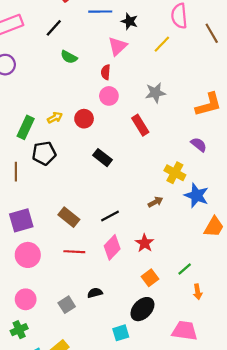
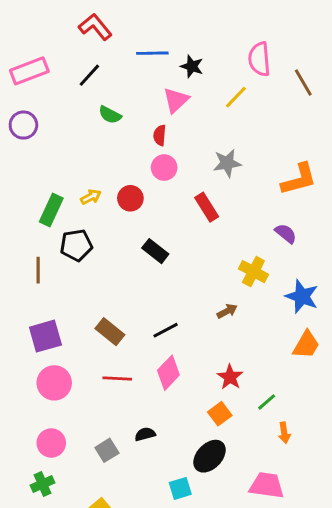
blue star: (197, 195) -> (302, 296), moved
red star: (145, 243) -> (230, 377), moved

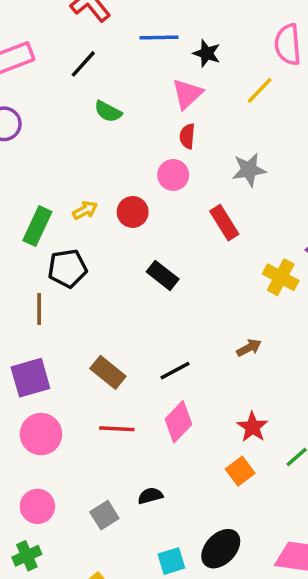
red semicircle: (160, 135) -> (187, 136), moved
brown line: (38, 270) -> (39, 309), moved
yellow cross: (253, 272) -> (281, 277), moved
black ellipse: (210, 456) -> (221, 549), moved
cyan square: (180, 488) -> (171, 561), moved

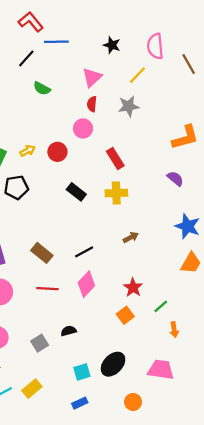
blue line: (159, 37) -> (56, 42), moved
black star: (207, 53) -> (112, 45), moved
gray star: (249, 170) -> (129, 106), moved
yellow cross: (281, 277) -> (116, 193), moved, turned -30

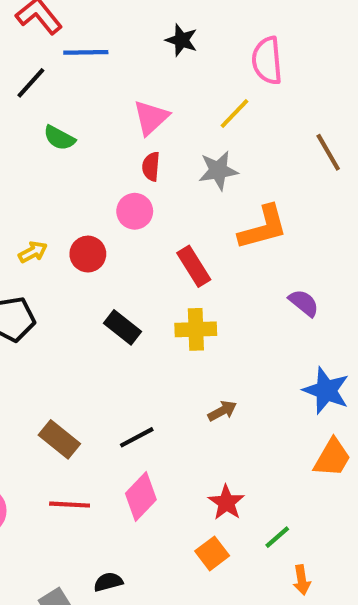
black star: (112, 45) -> (182, 40), moved
brown line: (189, 64) -> (328, 152), moved
orange L-shape: (185, 137) -> (263, 228), moved

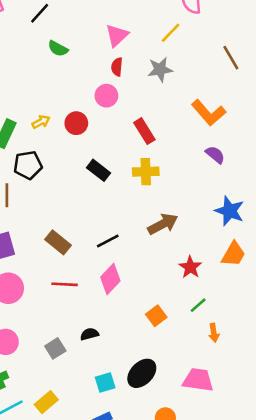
orange L-shape: (263, 228) -> (209, 113), moved, turned 64
brown arrow: (222, 411) -> (163, 224), size x1.6
red star: (226, 503) -> (190, 267), moved

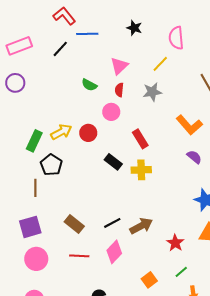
green semicircle: (58, 49) -> (89, 85), moved
yellow arrow: (41, 122) -> (61, 132), size x1.5
black pentagon: (28, 165) -> (51, 165), turned -30
black rectangle: (99, 170) -> (113, 162), moved
brown arrow: (163, 224) -> (141, 226), moved

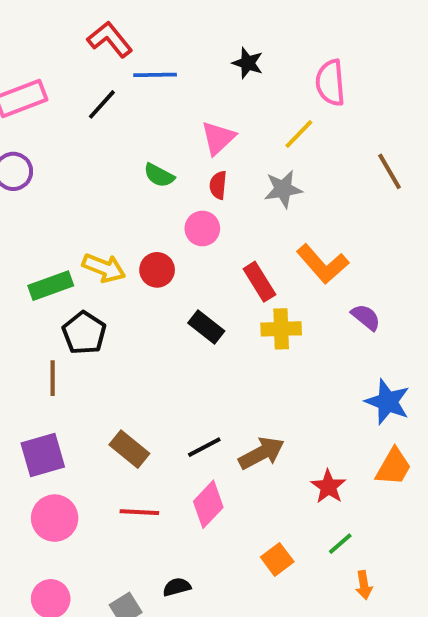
orange L-shape: (189, 125) -> (323, 264), moved
yellow arrow: (61, 132) -> (104, 268), turned 50
green rectangle: (34, 141) -> (51, 286), turned 45
yellow cross: (141, 170) -> (281, 329), moved

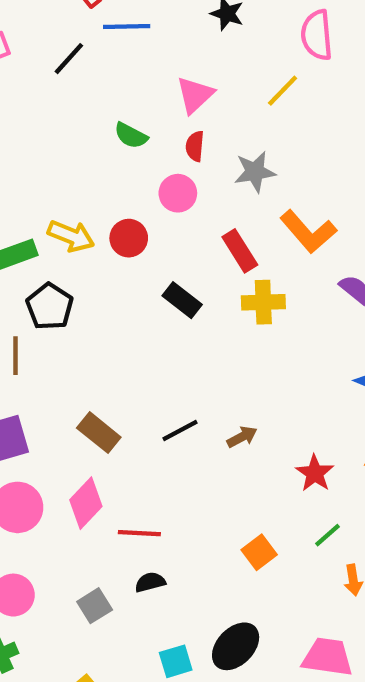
gray star: (283, 189) -> (255, 172), moved
brown arrow: (261, 453) -> (242, 437), size x0.6
pink diamond: (208, 504) -> (86, 503), moved
red line: (139, 512) -> (139, 533), moved

